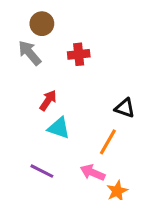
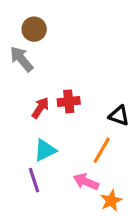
red cross: (79, 54) -> (69, 101), moved
cyan triangle: (59, 128) -> (45, 150), moved, turned -45
purple line: (42, 171) -> (34, 180), turned 45

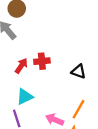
orange line: (102, 150) -> (79, 109), moved

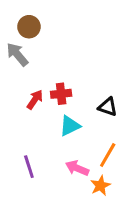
cyan triangle: (25, 97) -> (70, 126), moved

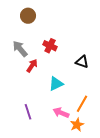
gray arrow: (17, 54) -> (20, 49), moved
red cross: (61, 94) -> (50, 46), moved, turned 32
black triangle: (108, 107) -> (82, 62), moved

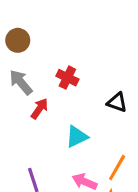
brown circle: (28, 16) -> (18, 40), moved

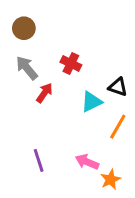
cyan triangle: (77, 137) -> (91, 102), moved
orange line: (117, 168) -> (118, 127), moved

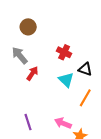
brown circle: (24, 28) -> (28, 27), moved
red cross: (71, 63) -> (64, 52), moved
cyan triangle: (91, 102) -> (66, 80), turned -49

